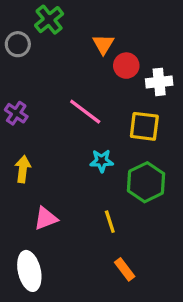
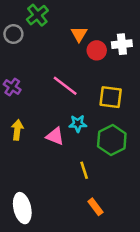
white cross: (159, 82) -> (122, 44), moved
pink triangle: (46, 218) -> (55, 136), moved, turned 42

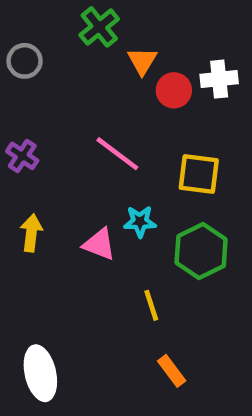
green cross: (37, 15) -> (99, 27), moved

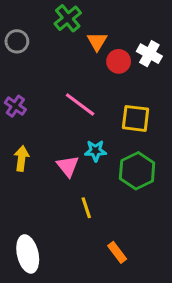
white cross: (219, 79) -> (149, 54), turned 35
pink triangle: (99, 244) -> (68, 166), turned 30
yellow line: (151, 305) -> (86, 208), moved

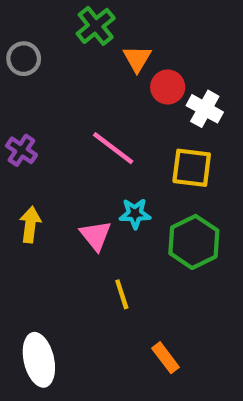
white cross: (149, 54) -> (205, 109), moved

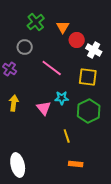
green cross: (96, 26) -> (36, 22), moved
gray circle: (24, 59) -> (25, 47), moved
yellow line: (122, 294) -> (67, 136), moved
orange rectangle: (166, 358) -> (76, 164), turned -48

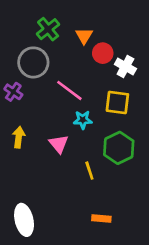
gray circle: (25, 47) -> (33, 62), size x1.5
cyan star: (62, 98) -> (83, 120), moved
yellow line: (67, 136) -> (89, 171), moved

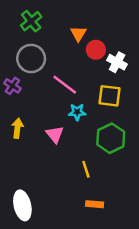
green cross: (48, 29) -> (31, 21), moved
yellow line: (89, 171) -> (86, 169), moved

